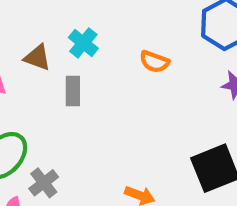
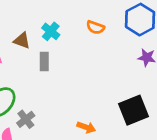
orange semicircle: (154, 62) -> (95, 27), moved

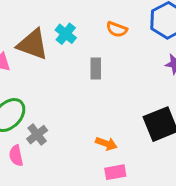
brown triangle: (22, 41) -> (33, 44), size x1.6
gray rectangle: (44, 62) -> (96, 68), moved

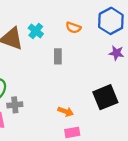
gray cross: (37, 135) -> (15, 105), turned 32

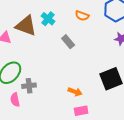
gray rectangle: (58, 56) -> (68, 42), turned -40

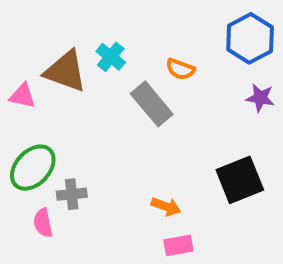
orange semicircle: (82, 16) -> (180, 69), moved
gray rectangle: (68, 42) -> (152, 104), size x1.5

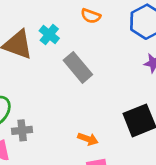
orange semicircle: (180, 69) -> (91, 16), moved

